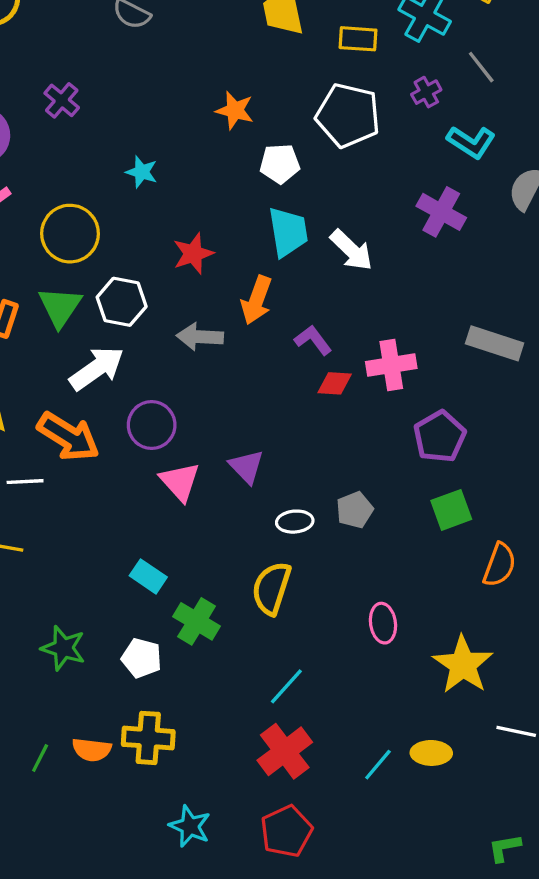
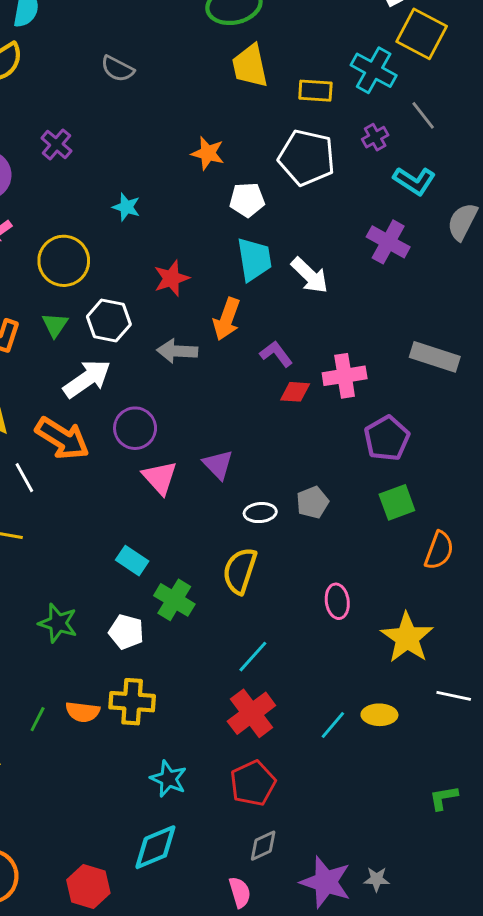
green triangle: (60, 307) -> (55, 325), size x0.7
white line: (25, 482) -> (24, 478), turned 64

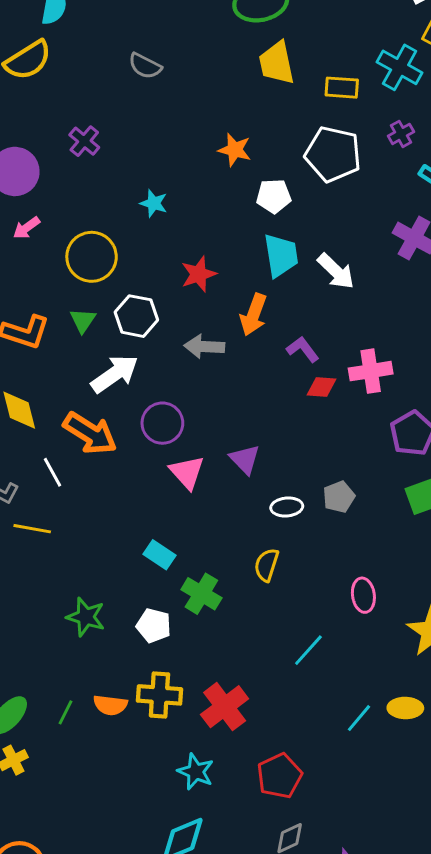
yellow semicircle: (240, 571) -> (267, 565), size x0.7
cyan line: (253, 657) -> (308, 650), moved
red cross: (251, 713) -> (225, 707), moved

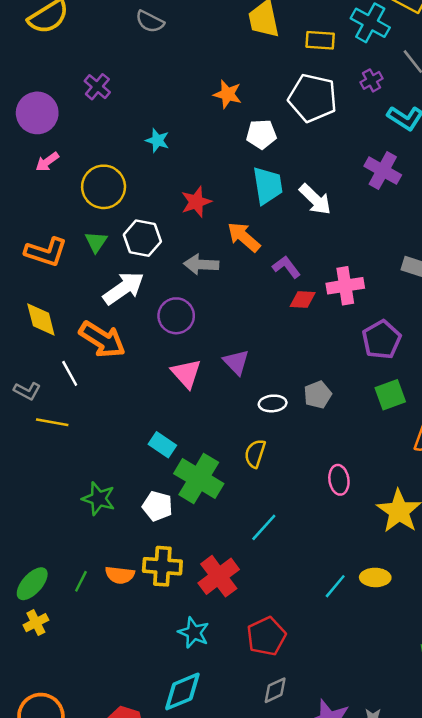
orange arrow: (253, 315) -> (244, 237), turned 111
purple circle: (162, 423) -> (176, 316), moved
green cross: (201, 594) -> (199, 479), size x1.4
cyan line: (308, 650) -> (264, 527), moved

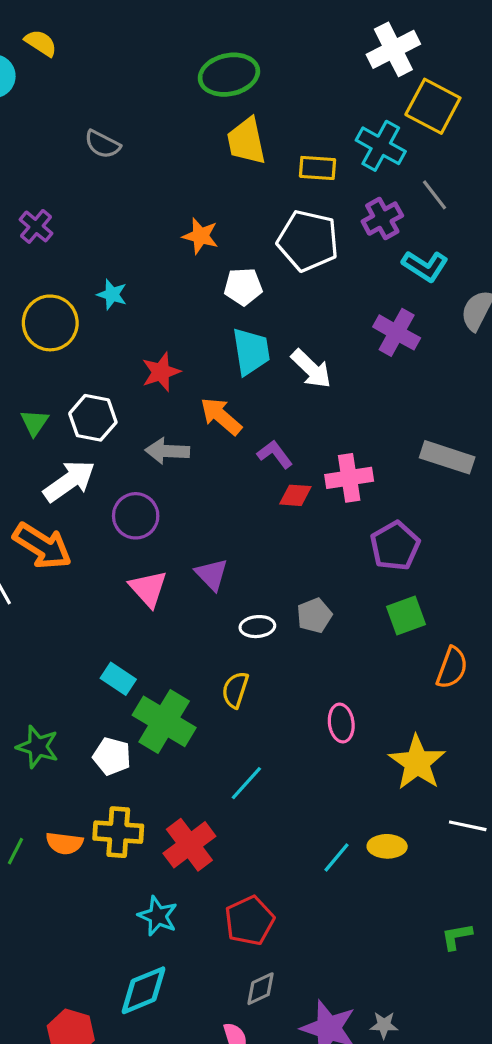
purple cross: (371, 80) -> (382, 219), size x1.4
yellow circle: (104, 187) -> (50, 323), moved

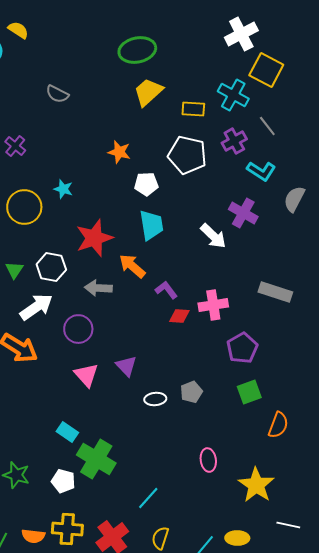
yellow trapezoid: (246, 141) -> (148, 92), turned 60
white arrow: (311, 369) -> (213, 236), moved
red star: (161, 372) -> (94, 238), size x1.5
yellow semicircle: (235, 690) -> (160, 538), moved

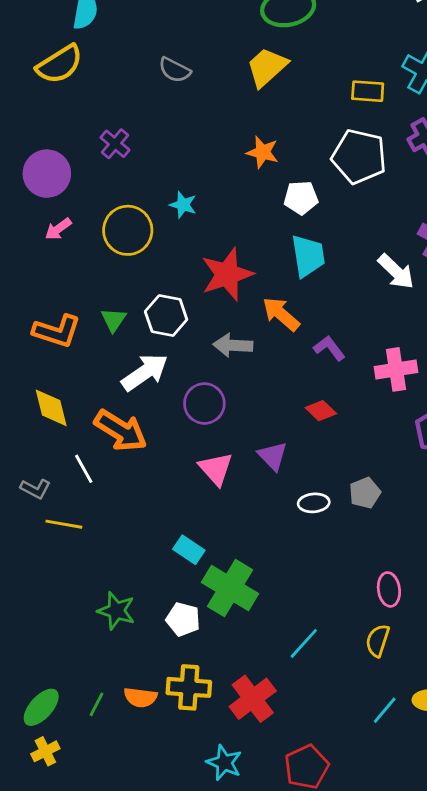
yellow trapezoid: (148, 92) -> (267, 67), moved
red diamond: (179, 316) -> (321, 411), moved, turned 40
yellow semicircle: (160, 538) -> (378, 641), moved

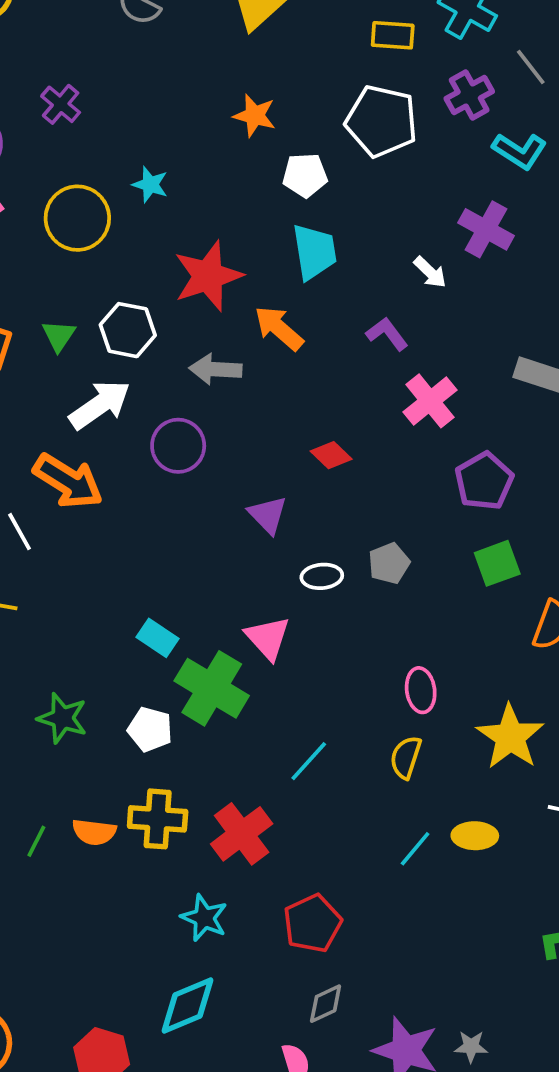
white arrow: (396, 272) -> (430, 272), size x0.7
purple L-shape: (329, 348) -> (387, 334), moved
pink cross: (396, 369) -> (430, 401), turned -30
pink triangle: (216, 469) -> (268, 638), moved

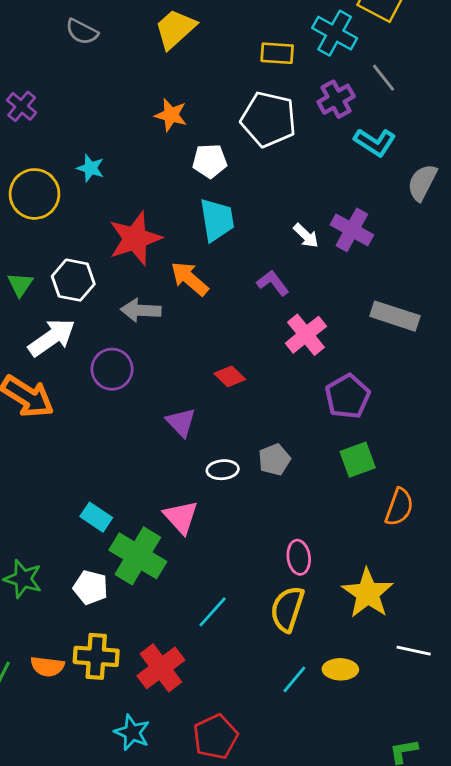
purple cross: (486, 229) -> (352, 230), moved
yellow semicircle: (406, 757) -> (287, 609), size x1.4

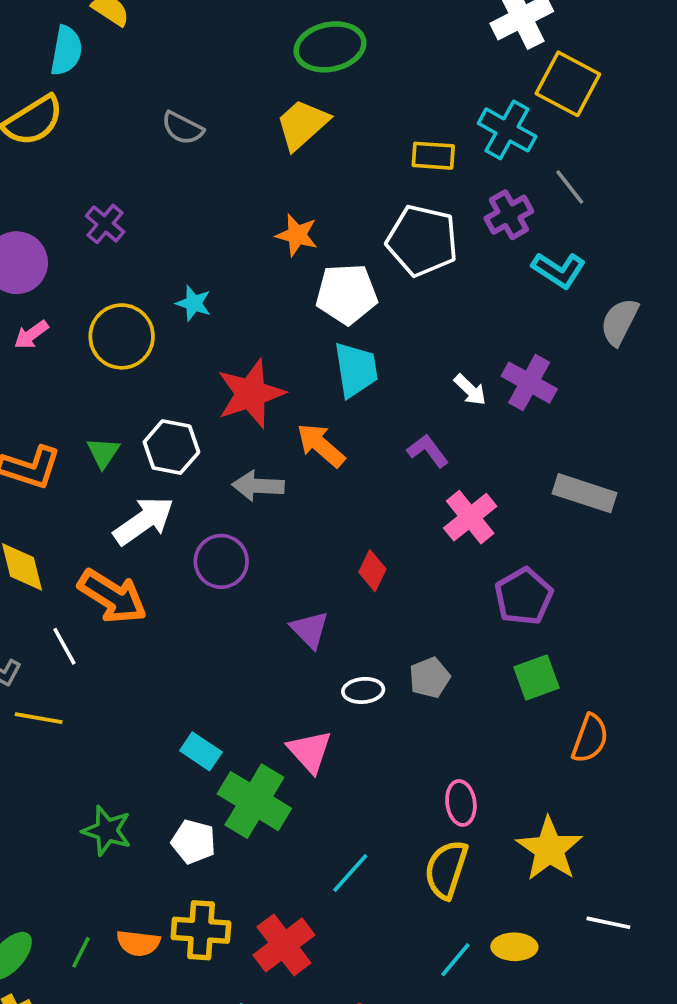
white pentagon: (210, 161) -> (347, 294), size x1.4
red diamond: (230, 376) -> (372, 571), turned 72

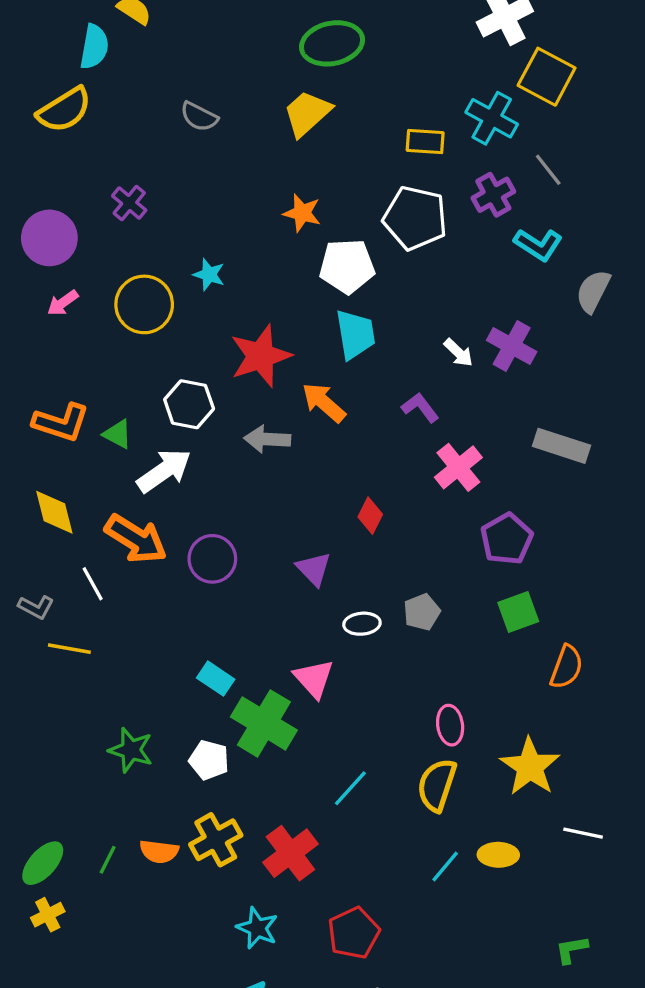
green triangle: (103, 453) -> (118, 434), moved, turned -36
purple circle: (221, 561) -> (212, 559), moved
yellow cross: (201, 930) -> (216, 840), turned -33

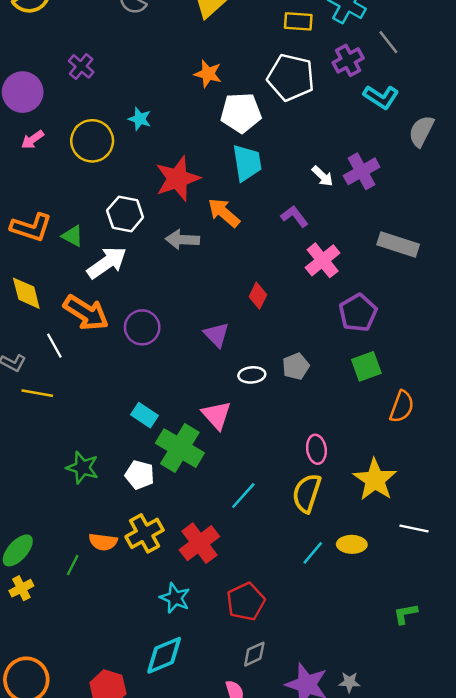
purple cross: (512, 346) -> (362, 171), turned 32
green line: (108, 860) -> (73, 565), moved

